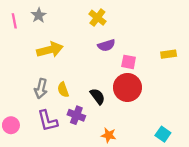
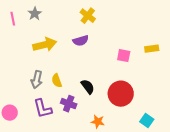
purple semicircle: (106, 45) -> (81, 41), moved
pink square: (129, 62) -> (124, 56), moved
red circle: (127, 87) -> (121, 94), moved

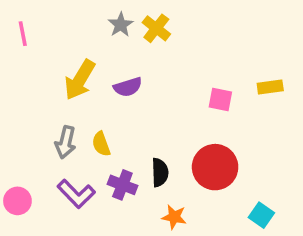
gray star: (35, 14) -> (121, 25), moved
purple semicircle: (81, 41) -> (128, 87), moved
yellow arrow: (45, 45) -> (80, 80), turned 135
black semicircle: (88, 87) -> (160, 172), moved, turned 35
purple L-shape: (43, 109) -> (76, 194), turned -30

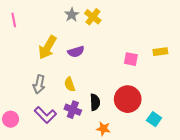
yellow semicircle: (101, 144) -> (70, 84), moved
cyan square: (261, 215) -> (154, 119), moved

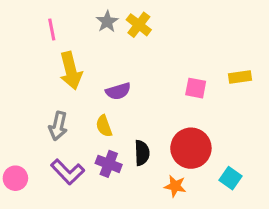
pink line: (14, 20) -> (52, 30), moved
yellow arrow: (47, 47) -> (71, 71), turned -45
purple semicircle: (76, 52) -> (118, 91), moved
orange star: (103, 129) -> (175, 186), moved

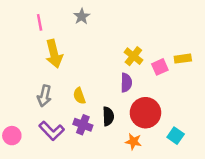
yellow cross: (139, 25) -> (133, 56), moved
pink square: (196, 88) -> (160, 67), moved, turned -35
purple semicircle: (118, 91) -> (126, 83), moved, turned -72

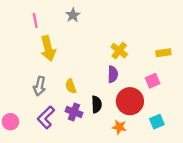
pink square: (160, 67) -> (153, 81), moved
purple L-shape: (52, 131) -> (46, 117), turned 90
cyan square: (176, 136) -> (157, 122), turned 32

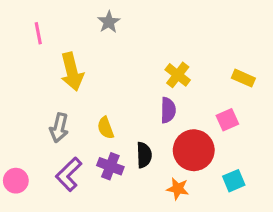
pink line: (35, 20) -> (38, 33), moved
yellow rectangle: (163, 53) -> (243, 78), turned 32

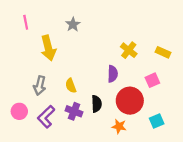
gray star: (109, 22) -> (73, 24), moved
yellow cross: (178, 75) -> (129, 50), moved
pink circle: (16, 181) -> (19, 111), moved

